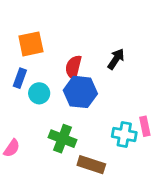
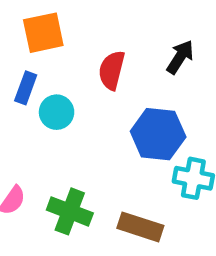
blue hexagon: (80, 92) -> (158, 134), moved
green cross: (62, 139) -> (70, 211), moved

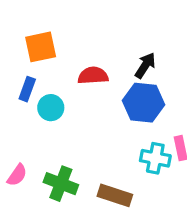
red semicircle: (112, 70) -> (93, 76), turned 72
blue hexagon: (158, 134) -> (144, 103), moved

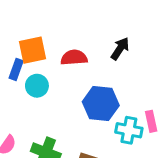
orange square: (41, 47) -> (32, 50), moved
blue hexagon: (144, 103) -> (101, 104), moved

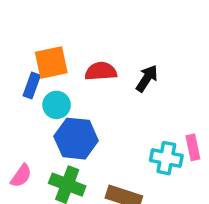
black arrow: (120, 49) -> (147, 78), moved
blue hexagon: (101, 104) -> (76, 139), moved

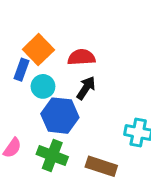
orange square: (51, 62) -> (38, 50), turned -32
black arrow: (147, 78) -> (86, 88), moved

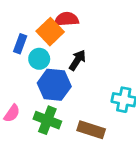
orange square: (38, 50) -> (50, 32), moved
red semicircle: (81, 57) -> (66, 19), moved

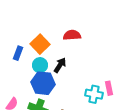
red semicircle: (66, 19) -> (72, 35), moved
cyan circle: (39, 59) -> (40, 65), moved

